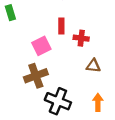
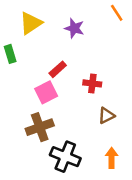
red rectangle: (61, 26) -> (58, 69), moved, turned 48
brown triangle: (93, 66) -> (106, 116), turned -32

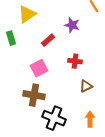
purple star: (74, 28) -> (72, 25), moved
red rectangle: (58, 69) -> (48, 40), moved
brown cross: (40, 127) -> (34, 95), turned 30

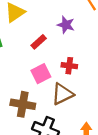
pink square: (39, 68) -> (41, 74), moved
brown triangle: (86, 86) -> (62, 94), moved, size x1.5

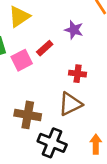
pink square: (41, 74) -> (22, 60), moved

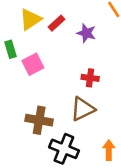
red rectangle: (45, 48) -> (56, 23), moved

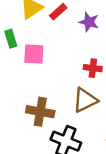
pink square: (33, 64) -> (34, 54), turned 30

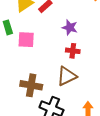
purple star: (89, 22) -> (70, 27), moved

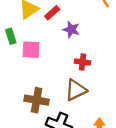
purple star: (70, 27) -> (71, 30), moved

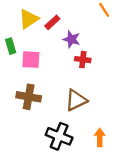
red cross: (82, 62) -> (83, 60), moved
brown cross: (37, 100) -> (29, 97), moved

